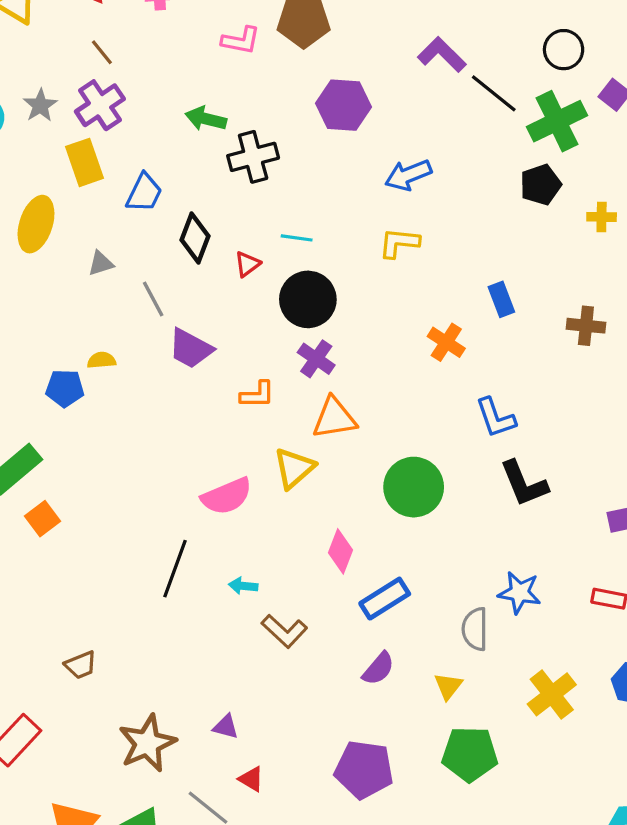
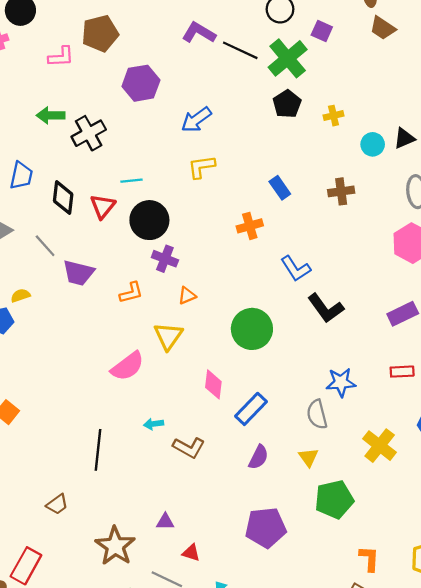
red triangle: (247, 264) -> (103, 206), size x1.4
orange cross: (446, 342) -> (250, 226), turned -35
orange triangle: (334, 418) -> (187, 296), size x0.6
black line: (175, 569) -> (98, 450), moved

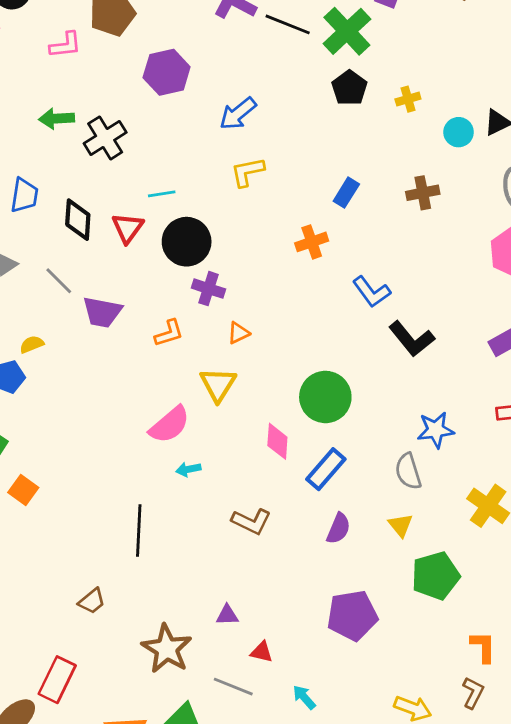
blue rectangle: (280, 188) -> (346, 193), turned 70
green circle: (252, 329) -> (325, 397), moved
cyan arrow: (154, 424) -> (188, 469), moved

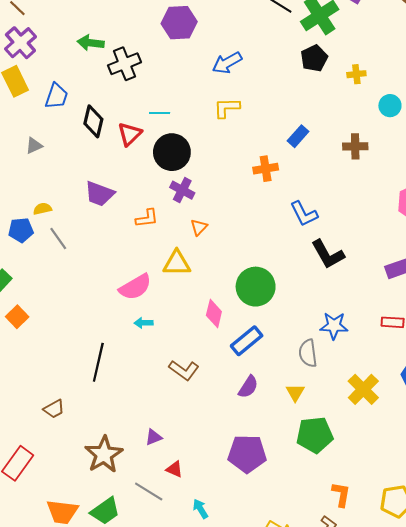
gray line: (59, 281) -> (58, 239), moved
orange triangle: (238, 333) -> (199, 227), turned -30
yellow triangle: (218, 384) -> (177, 263), turned 48
purple triangle: (227, 615) -> (154, 437), turned -30

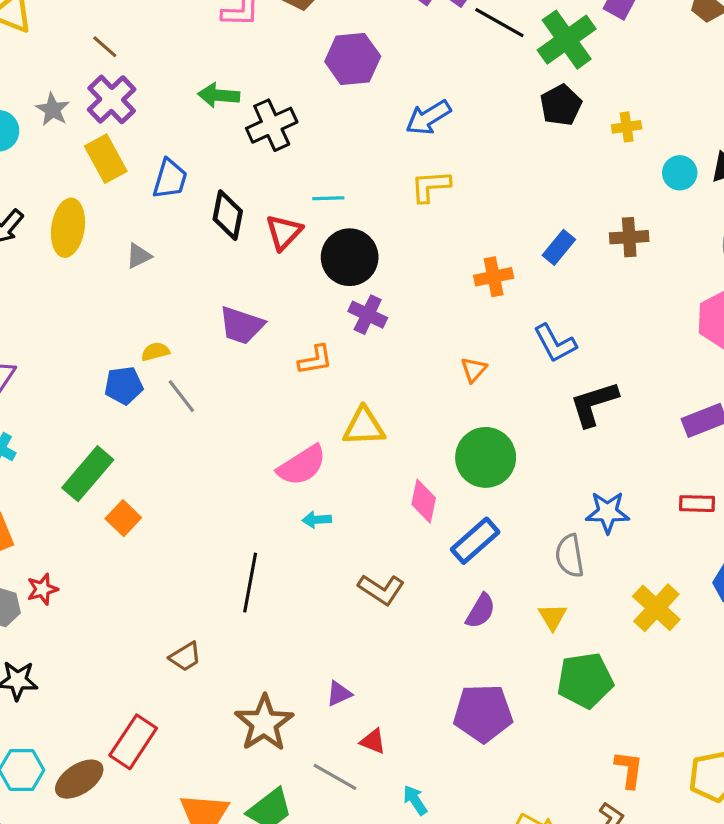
blue rectangle: (298, 136) -> (559, 247), moved
orange triangle: (199, 227) -> (474, 370), moved
black L-shape: (328, 254) -> (594, 404), turned 104

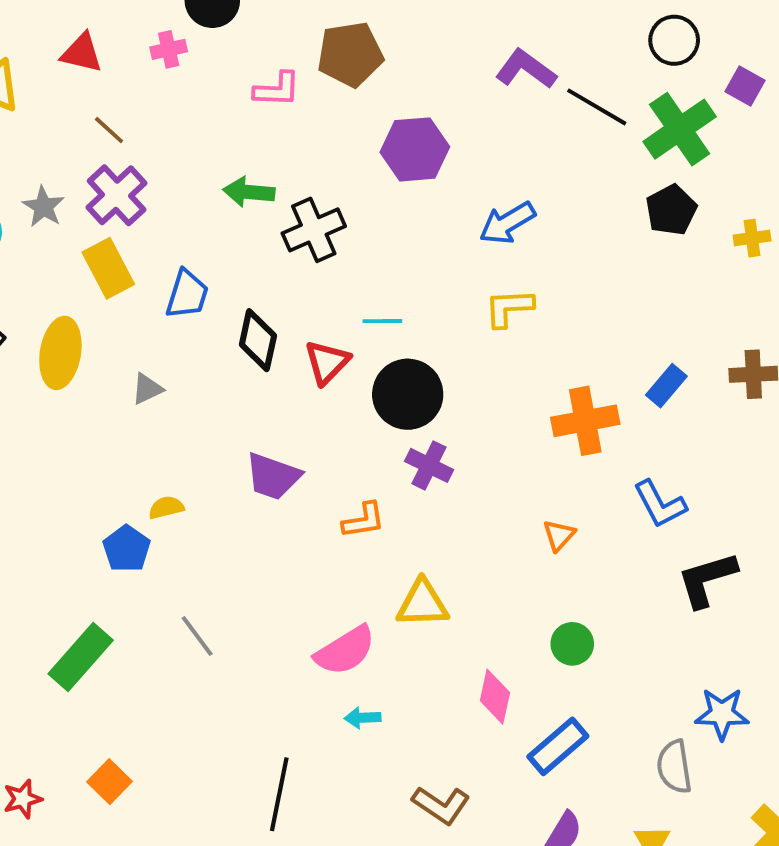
orange cross: (494, 277) -> (585, 421), size x1.4
blue pentagon: (124, 385) -> (127, 549), turned -30
gray line: (181, 396) -> (197, 636), moved
green circle: (486, 457) -> (572, 644), size x0.6
orange square: (123, 518) -> (110, 782), moved

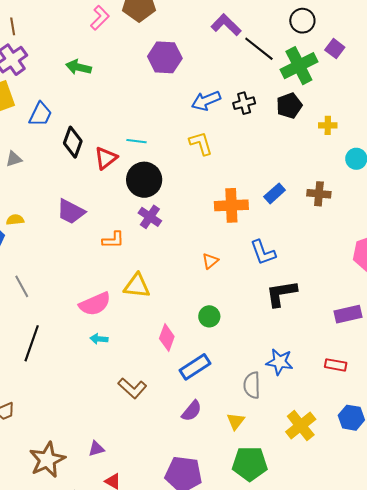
pink L-shape: (277, 89) -> (100, 18), turned -55
brown line: (109, 130) -> (13, 26), turned 30
black cross: (314, 230) -> (244, 103), moved, size x0.7
yellow L-shape: (509, 308) -> (201, 143), turned 68
black line: (279, 794) -> (32, 343), moved

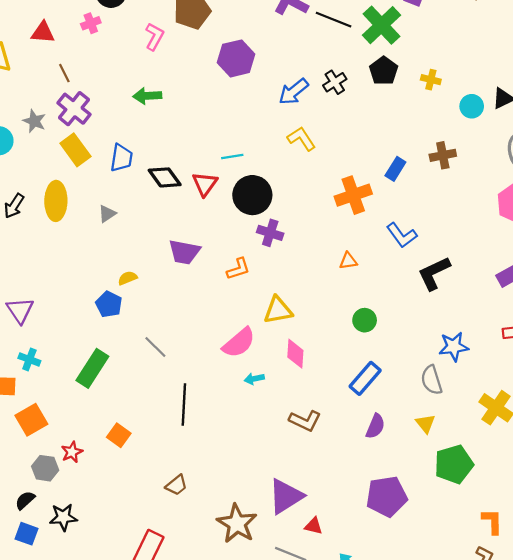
yellow cross: (328, 125) -> (431, 80), turned 30
black diamond: (73, 142) -> (165, 177), turned -40
orange triangle: (210, 261) -> (348, 261), turned 48
pink diamond: (167, 338) -> (295, 354), moved
purple triangle: (96, 449) -> (286, 496), size x2.0

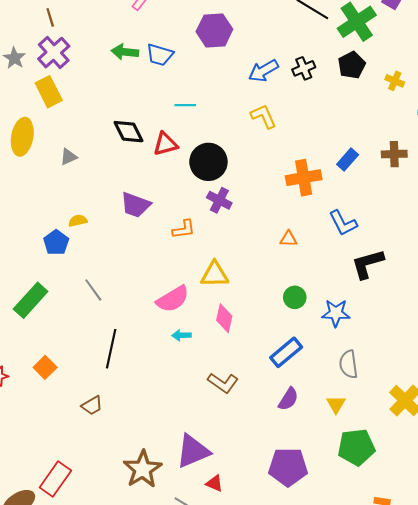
cyan line: (232, 156) -> (185, 105), moved
blue trapezoid: (121, 158) -> (160, 55), moved, turned 88
red triangle: (205, 184) -> (165, 144), turned 30
blue star: (454, 347) -> (336, 313), moved
brown trapezoid: (176, 485) -> (92, 406), moved

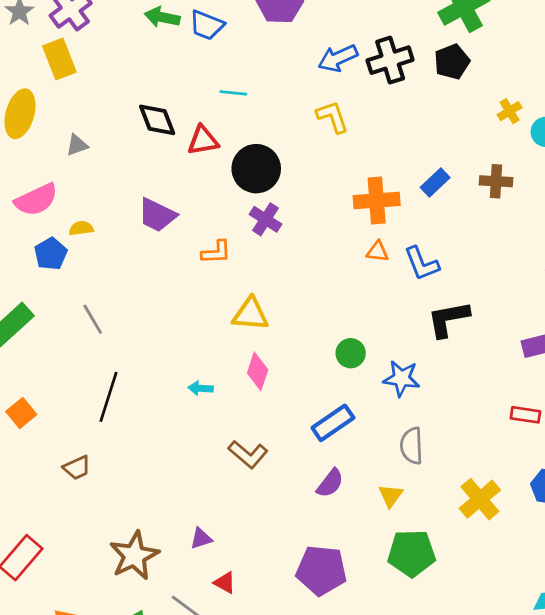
black cross: (304, 68) -> (390, 60), size x1.5
yellow cross: (395, 81) -> (510, 111), moved, turned 30
orange triangle: (289, 239) -> (378, 252), moved
pink semicircle: (173, 299) -> (36, 200), moved
purple triangle: (193, 451) -> (201, 539), size x0.5

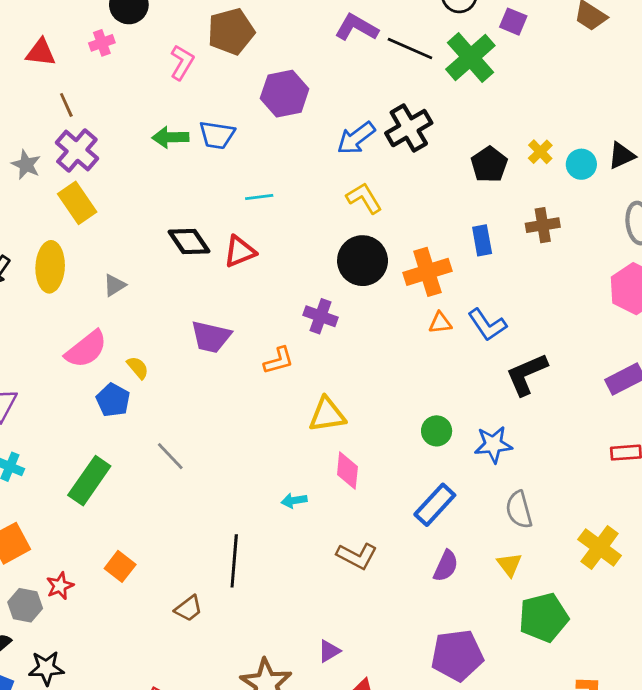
black pentagon: (452, 62) -> (489, 164), moved
black circle: (256, 169) -> (363, 261), moved
blue rectangle: (435, 182) -> (482, 240), turned -44
yellow semicircle: (81, 228) -> (138, 368), turned 70
black line: (109, 397) -> (234, 561), moved

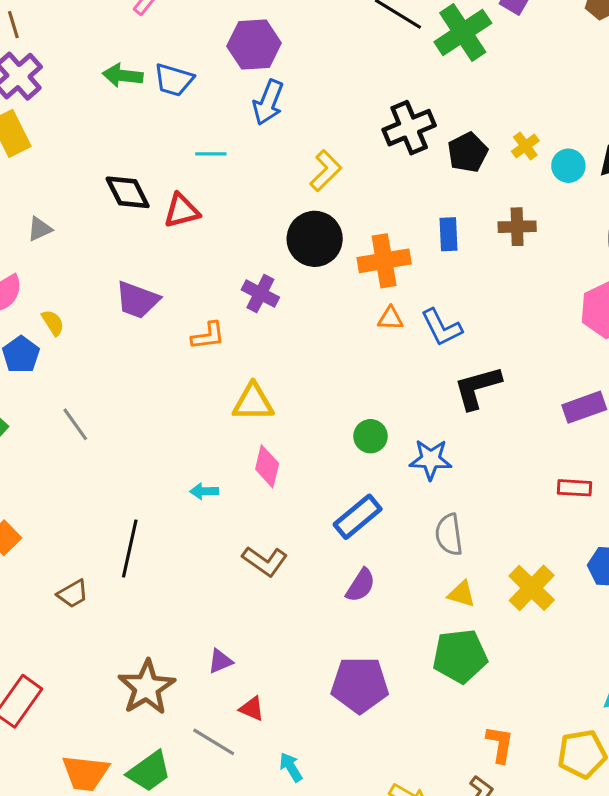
black cross: (409, 128) -> (409, 128), moved
blue arrow: (356, 138) -> (268, 102), moved, turned -39
yellow L-shape: (364, 198) -> (326, 171), turned 69
yellow triangle: (509, 565) -> (461, 594), moved, turned -44

